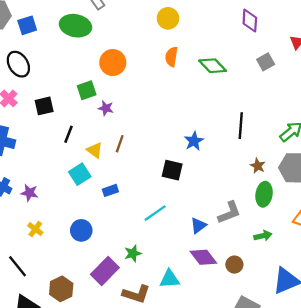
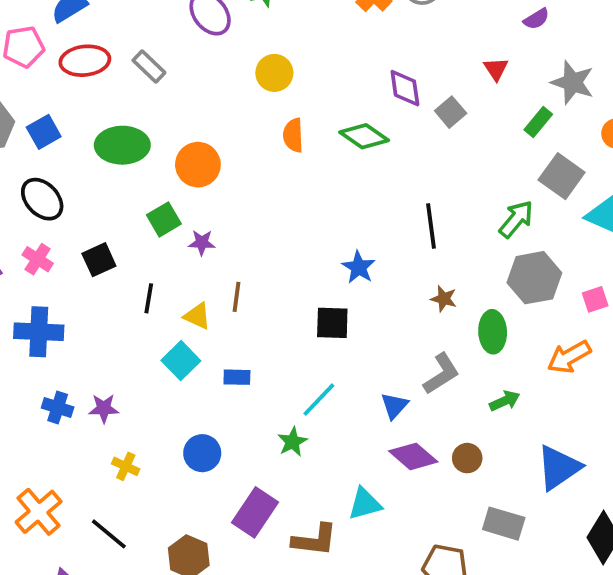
purple diamond: (250, 21) -> (405, 88), moved
green ellipse: (75, 26) -> (122, 145), moved
brown star: (258, 166) -> (444, 299), moved
blue rectangle: (110, 190) -> (237, 377), turned 32
green star: (133, 253) -> (292, 442), moved

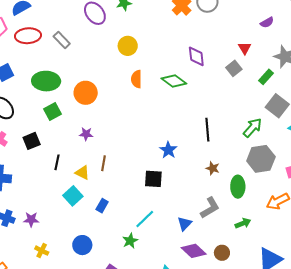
gray square: (451, 112) -> (234, 68), moved
green square: (164, 219) -> (52, 112), moved
blue rectangle: (237, 377) -> (102, 206), turned -64

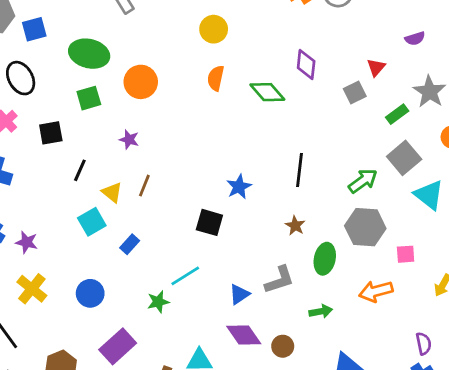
yellow cross: (42, 251) -> (32, 289), size x1.5

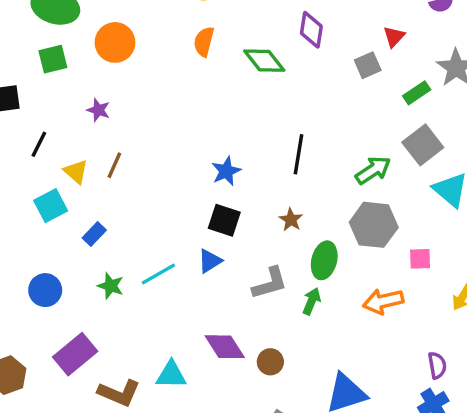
black square: (209, 222) -> (224, 220), moved
blue triangle: (239, 294) -> (210, 261), moved
green star: (158, 302) -> (111, 286), moved, turned 30
green arrow: (321, 311) -> (312, 301), moved, turned -60

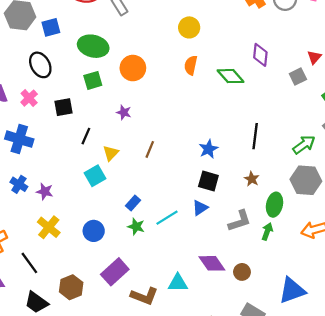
brown line: (114, 165) -> (150, 149), moved
yellow triangle: (76, 172) -> (111, 153), turned 35
blue rectangle: (94, 234) -> (133, 203), moved

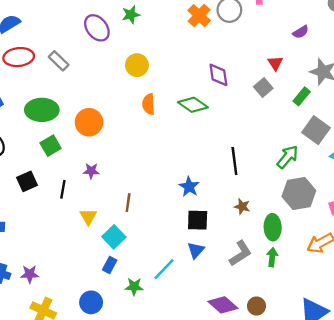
black line: (86, 136) -> (63, 189), moved
cyan square: (95, 176) -> (114, 237), moved
blue rectangle: (133, 203) -> (110, 265), moved

